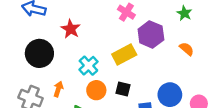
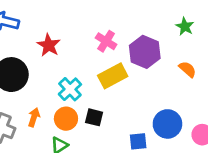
pink cross: (126, 12) -> (106, 41), moved
black square: (123, 89) -> (94, 117), moved
orange circle: (96, 90) -> (66, 119), moved

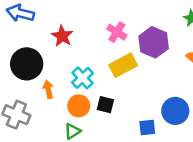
orange arrow: (34, 117) -> (48, 89), moved, turned -30

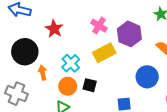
blue circle: (175, 111) -> (147, 77), moved

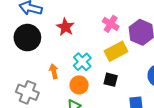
black circle: (25, 52) -> (27, 38), moved
black square: (90, 85) -> (111, 80), moved

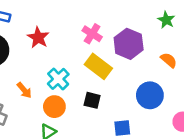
yellow rectangle: (116, 51) -> (98, 66), turned 65
orange arrow: (54, 71) -> (24, 90), turned 152

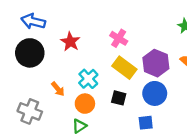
purple hexagon: (129, 44) -> (156, 63), moved
blue circle: (150, 95) -> (155, 93), moved

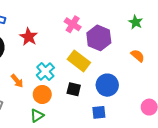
pink cross: (119, 38) -> (73, 24), moved
purple hexagon: (156, 63) -> (99, 38), moved

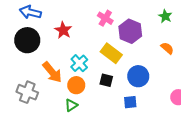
orange arrow: (17, 81) -> (52, 72), size x1.6

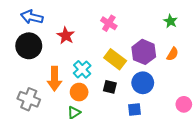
purple hexagon: (130, 31) -> (144, 52), moved
orange semicircle: (167, 48) -> (173, 54), turned 80
orange arrow: (52, 72) -> (54, 79), turned 40

